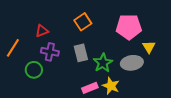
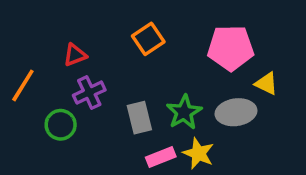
yellow triangle: (149, 47) -> (266, 84), turned -32
purple cross: (50, 52) -> (89, 93), turned -36
gray rectangle: (81, 53) -> (139, 118), moved

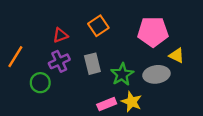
red triangle: (75, 55) -> (60, 35), moved
gray rectangle: (139, 118) -> (92, 64), moved

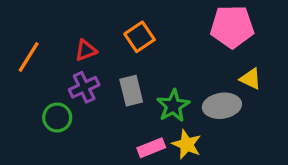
pink pentagon: (153, 32) -> (232, 27), moved
orange line: (15, 57) -> (29, 57), moved

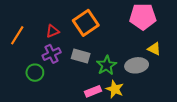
orange square: (140, 37) -> (86, 23), size x1.4
gray rectangle: (131, 91) -> (81, 56), turned -60

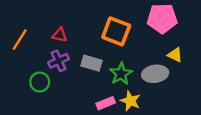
orange square: (86, 23) -> (116, 31), moved, turned -35
red triangle: (53, 31) -> (60, 35), turned 32

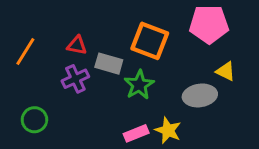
gray rectangle: (92, 63) -> (109, 64), moved
green star: (121, 74) -> (139, 85), moved
green circle: (40, 82) -> (34, 120), moved

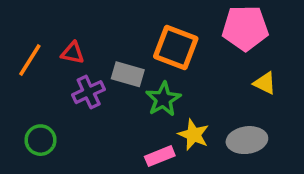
red triangle: (77, 45) -> (73, 53), moved
gray ellipse: (200, 95) -> (247, 140), moved
yellow star: (168, 130) -> (194, 135), moved

